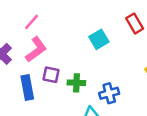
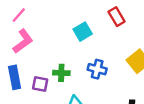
purple square: (51, 75) -> (40, 84), moved
blue cross: (109, 93) -> (97, 69), moved, turned 30

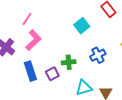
blue cross: (97, 69) -> (98, 55), turned -35
purple square: (40, 84) -> (52, 74), turned -32

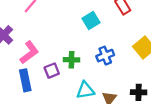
pink L-shape: (33, 40) -> (29, 52), moved
blue rectangle: (30, 71) -> (25, 80), moved

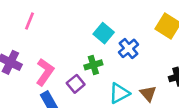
cyan square: (91, 20) -> (104, 33), moved

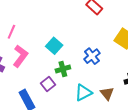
cyan square: (104, 33) -> (54, 46), moved
pink L-shape: (45, 72) -> (20, 56), moved

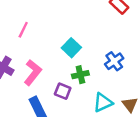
pink L-shape: (20, 56) -> (33, 73), moved
purple square: (48, 84) -> (63, 91), turned -32

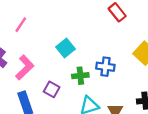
blue cross: (114, 61) -> (105, 67), turned 36
green cross: (80, 75) -> (80, 76), moved

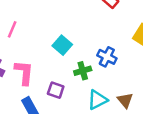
pink L-shape: (25, 67) -> (24, 73), turned -30
blue cross: (105, 67) -> (107, 57), turned 30

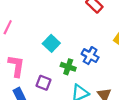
green cross: (83, 71) -> (68, 67), turned 32

